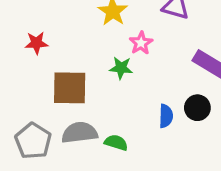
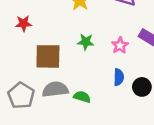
pink star: (141, 43) -> (120, 45), moved
black circle: (197, 108) -> (142, 87), moved

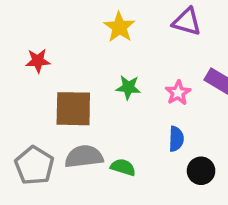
black circle: (142, 87) -> (201, 171), moved

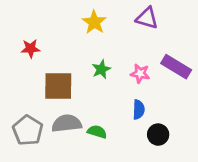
green star: (128, 87) -> (101, 69), turned -30
pink star: (178, 93) -> (140, 73), turned -30

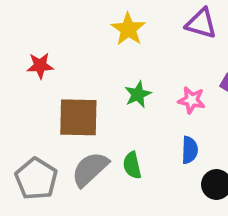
gray semicircle: (67, 123) -> (90, 169), turned -36
green semicircle: (97, 132) -> (132, 165), moved, turned -120

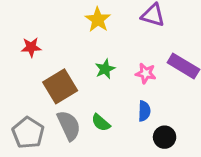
brown square: (78, 117) -> (60, 86), turned -32
green semicircle: (132, 165) -> (101, 123), turned -36
gray semicircle: (90, 169) -> (69, 126), turned 108

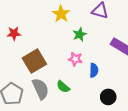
green star: (105, 69) -> (79, 34), moved
pink star: (146, 73) -> (75, 59), moved
blue semicircle: (144, 111) -> (94, 70), moved

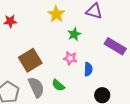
red star: (14, 33) -> (10, 21), moved

